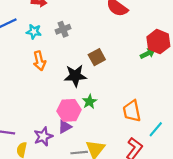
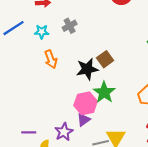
brown square: (97, 57) -> (105, 59), moved
green star: (90, 102) -> (104, 92), size x1.5

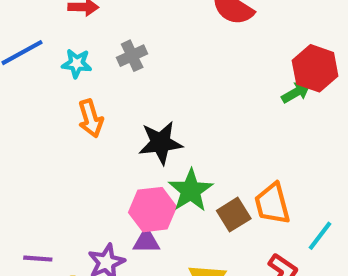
brown square: (105, 59) -> (234, 215), moved
purple triangle: (84, 120) -> (146, 241), turned 32

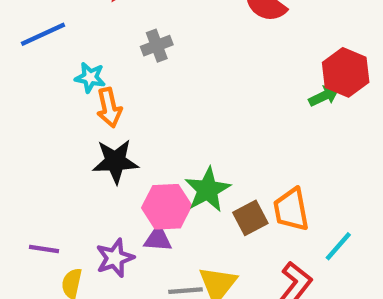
cyan star: (77, 63) -> (90, 77), moved
black star: (161, 143) -> (115, 161), moved

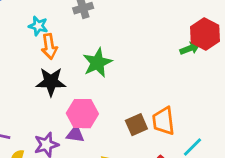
green star: (208, 190) -> (97, 63), moved

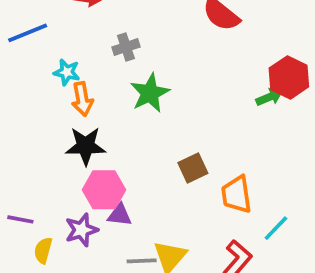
green star: (97, 63) -> (150, 93), moved
pink hexagon: (82, 114) -> (104, 190), moved
brown square: (136, 125) -> (193, 168), moved

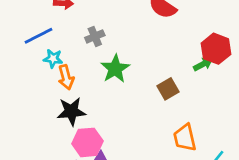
blue line: (28, 33) -> (39, 36), moved
brown square: (193, 168) -> (168, 89), moved

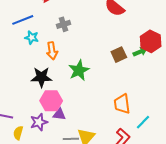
green star: (115, 69) -> (79, 70), moved
orange arrow: (66, 77) -> (52, 51), moved
brown square: (168, 89) -> (119, 55), moved

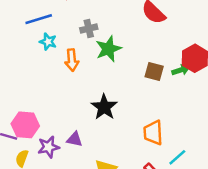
brown square: (119, 55) -> (154, 71), turned 35
green star: (79, 70) -> (108, 49), moved
black star: (41, 77) -> (104, 107), moved, turned 30
pink hexagon: (51, 101) -> (25, 125), moved

